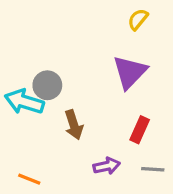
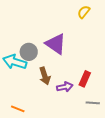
purple triangle: (130, 72) -> (56, 44), moved, turned -40
purple arrow: (107, 166) -> (65, 87), moved

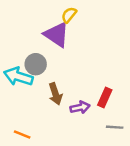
yellow semicircle: (84, 12) -> (69, 15), moved
purple triangle: (56, 44) -> (57, 35), moved

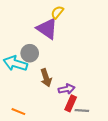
red rectangle: (105, 98) -> (71, 103), moved
gray line: (115, 127) -> (82, 111), moved

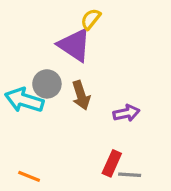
brown arrow: (46, 78) -> (81, 95), moved
purple arrow: (67, 89) -> (126, 113), moved

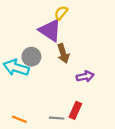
brown arrow: (81, 95) -> (63, 53), moved
gray line: (130, 175) -> (57, 118), moved

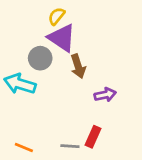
yellow semicircle: (61, 13) -> (56, 16), moved
gray circle: (31, 57) -> (40, 58), moved

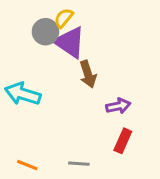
gray circle: (40, 58) -> (45, 32), moved
red rectangle: (93, 137) -> (123, 141), moved

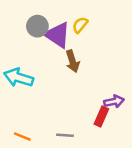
yellow semicircle: (64, 18) -> (80, 25), moved
purple arrow: (118, 106) -> (114, 101), moved

